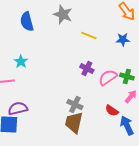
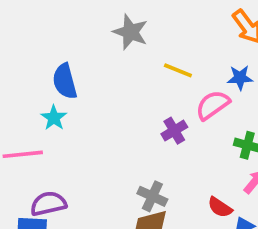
blue semicircle: (27, 22) -> (65, 81), moved
purple cross: (87, 68) -> (174, 131), turned 32
pink semicircle: (108, 78) -> (213, 105), moved

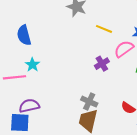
blue semicircle: (65, 81) -> (24, 35), moved
cyan star: (54, 118) -> (32, 65), moved

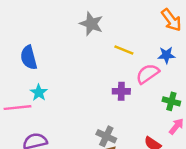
purple cross: (102, 64) -> (121, 91), turned 32

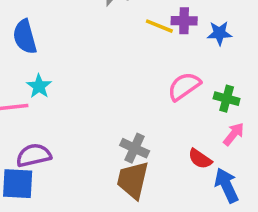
pink semicircle: (148, 74) -> (184, 86), moved
purple cross: (121, 91) -> (184, 21), moved

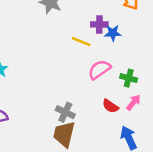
yellow line: (159, 26) -> (81, 42), moved
blue star: (219, 33) -> (113, 33), moved
red semicircle: (200, 159) -> (110, 106), moved

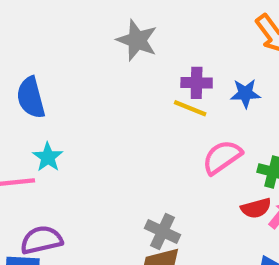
purple cross: (99, 24) -> (197, 83), moved
red semicircle: (110, 106) -> (256, 208), moved, turned -49

